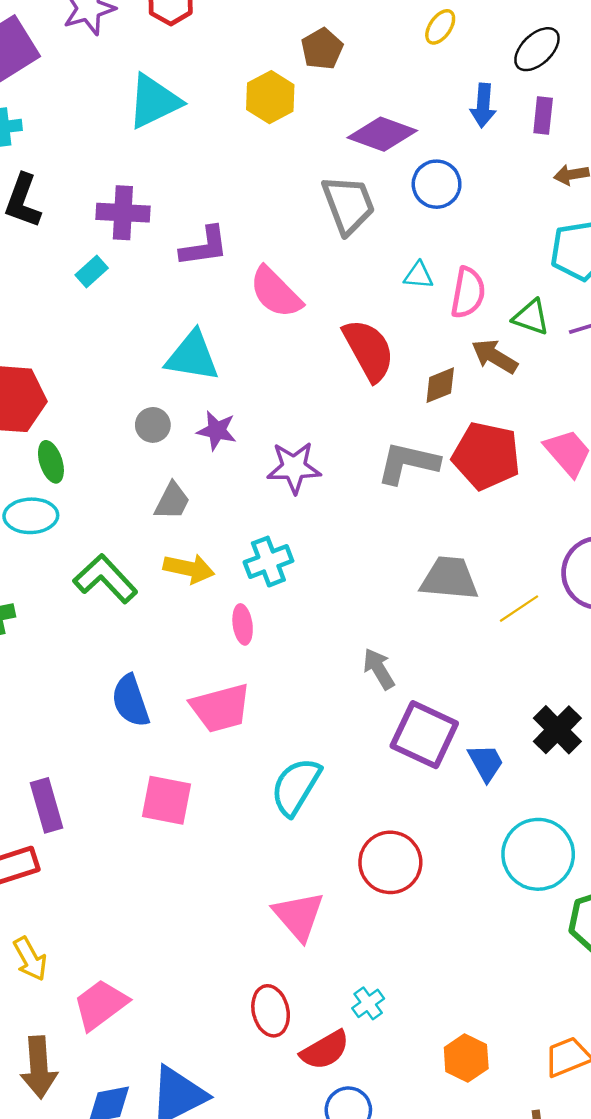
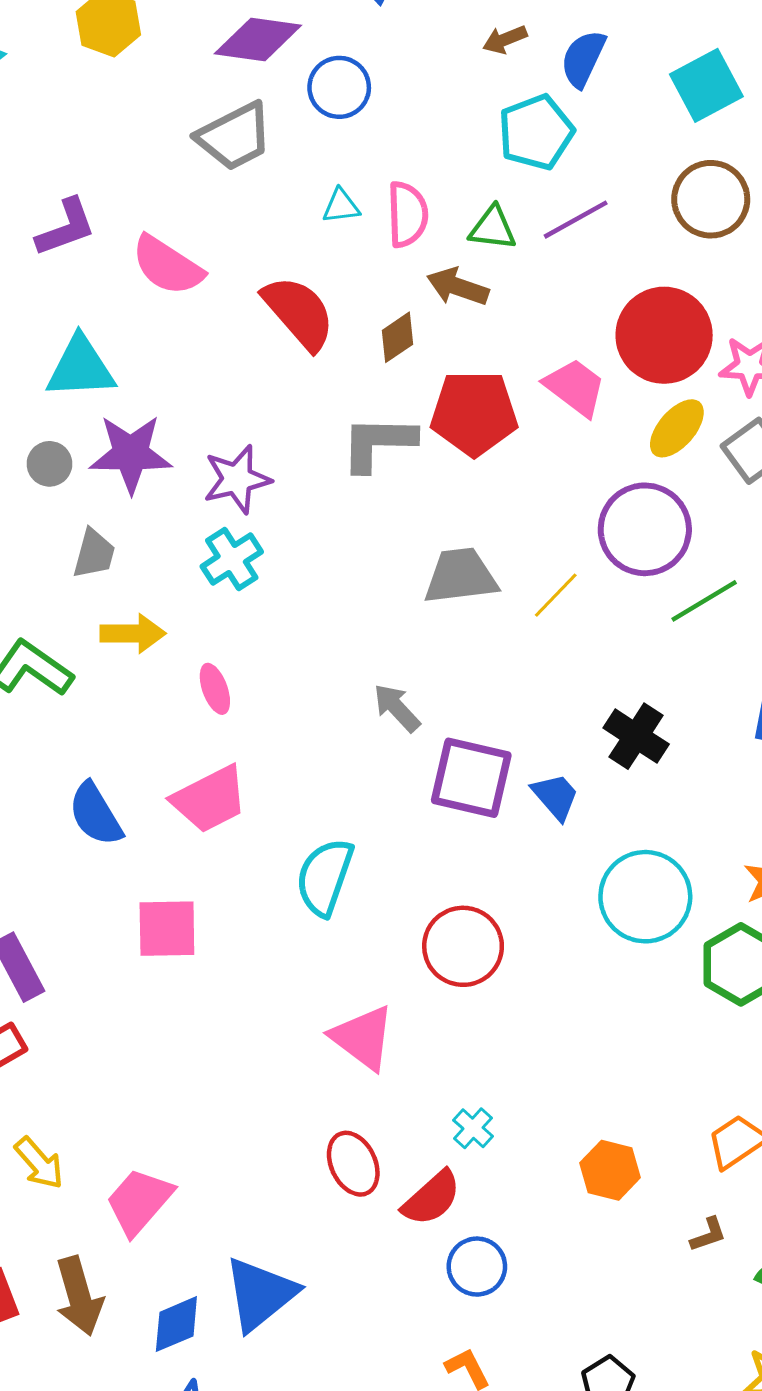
gray trapezoid: (348, 205) -> (235, 136), turned 96
purple star: (217, 431) -> (131, 454), size x1.6
cyan cross: (268, 562) -> (232, 559), moved

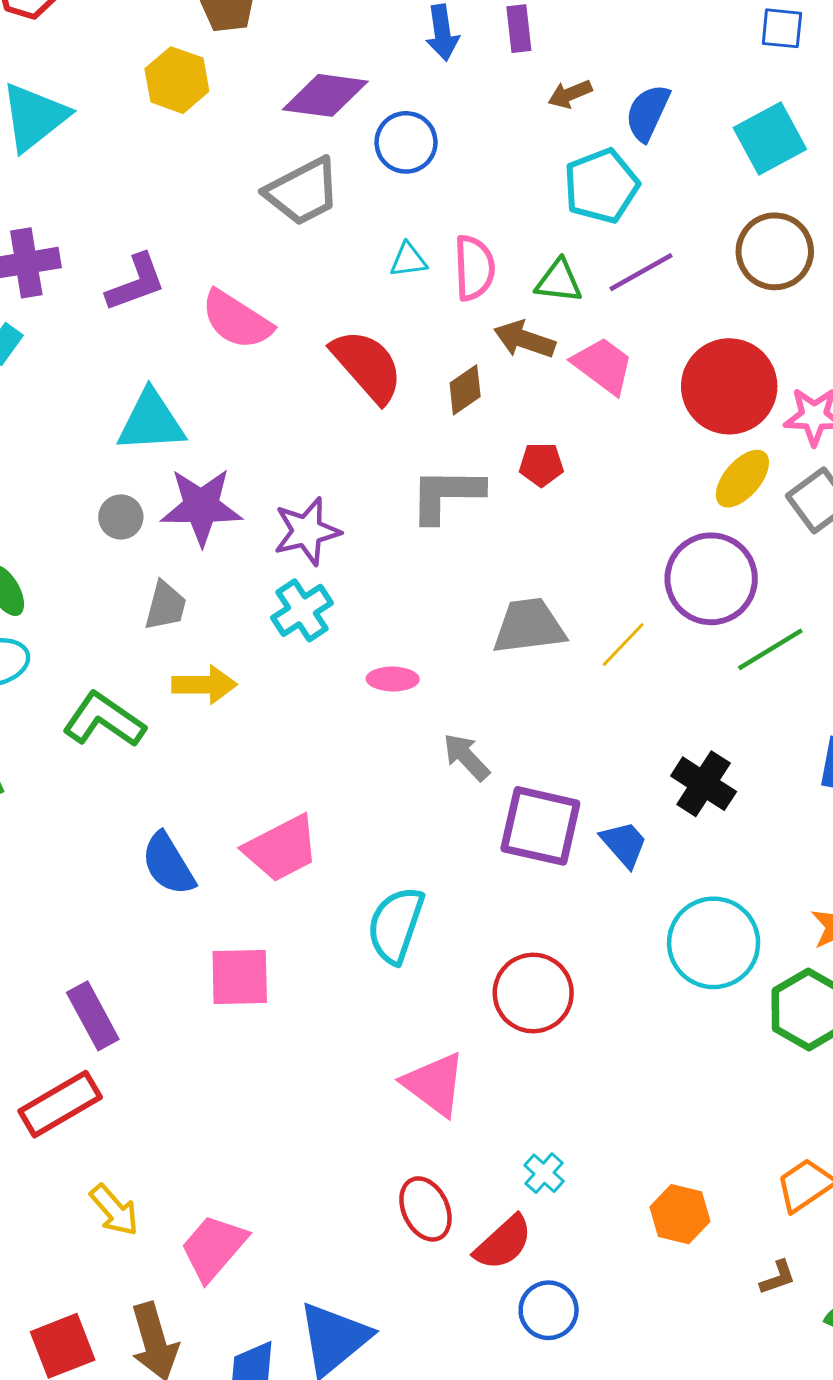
pink trapezoid: (575, 387) -> (603, 366), moved
red pentagon: (474, 413) -> (541, 465), size x0.5
pink ellipse: (215, 689) -> (393, 679), moved, turned -69

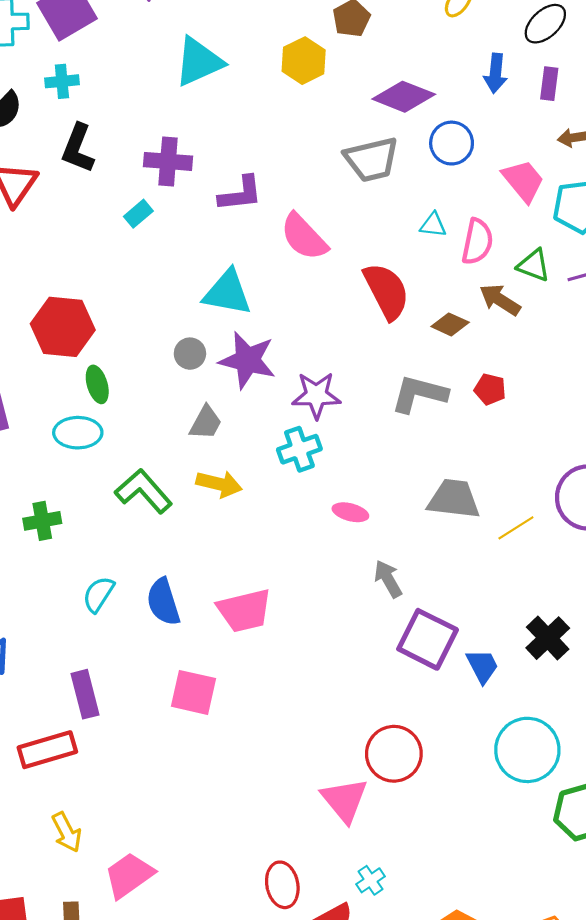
pink trapezoid: (603, 366) -> (523, 181), moved
brown diamond: (465, 390) -> (450, 324), turned 45
cyan semicircle: (396, 925) -> (98, 594), moved, size x0.7
pink triangle: (434, 1084) -> (344, 800), moved

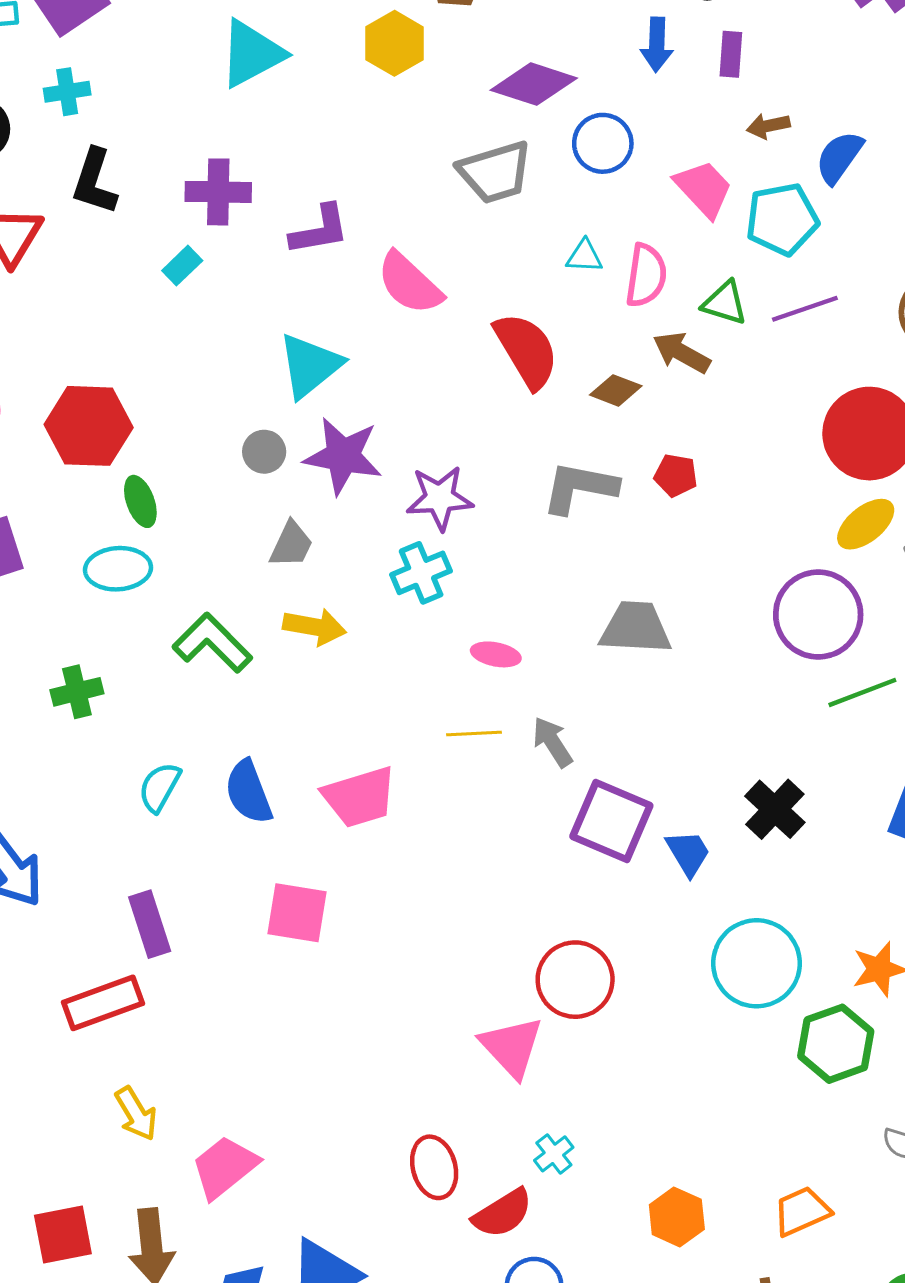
cyan triangle: (227, 293) -> (310, 366), turned -46
yellow line: (516, 528) -> (474, 733), moved, turned 33

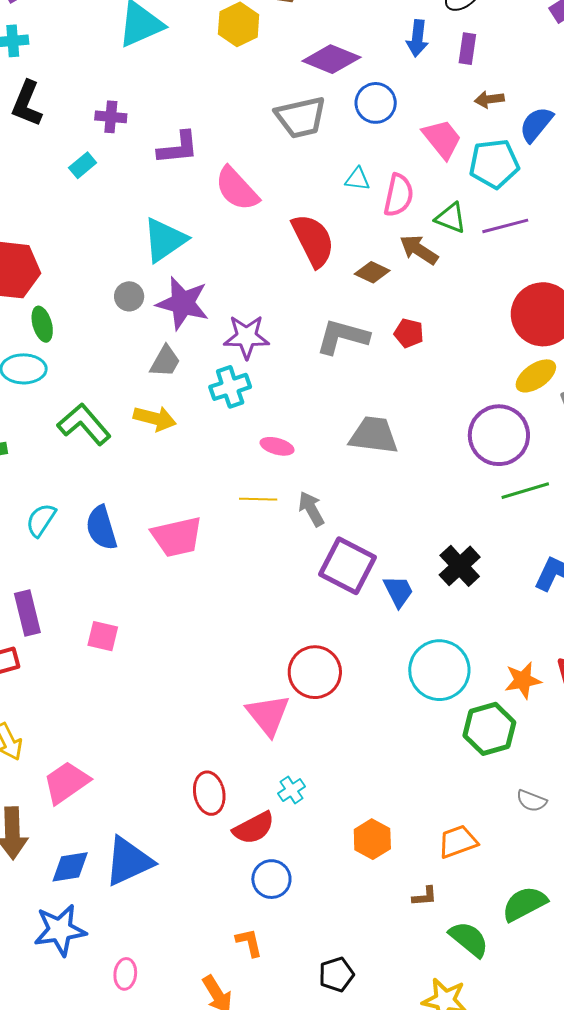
purple cross: (218, 192) -> (111, 117), size x0.7
gray trapezoid: (291, 544) -> (165, 361), moved
pink square: (297, 913) -> (103, 636), moved, size x0.7

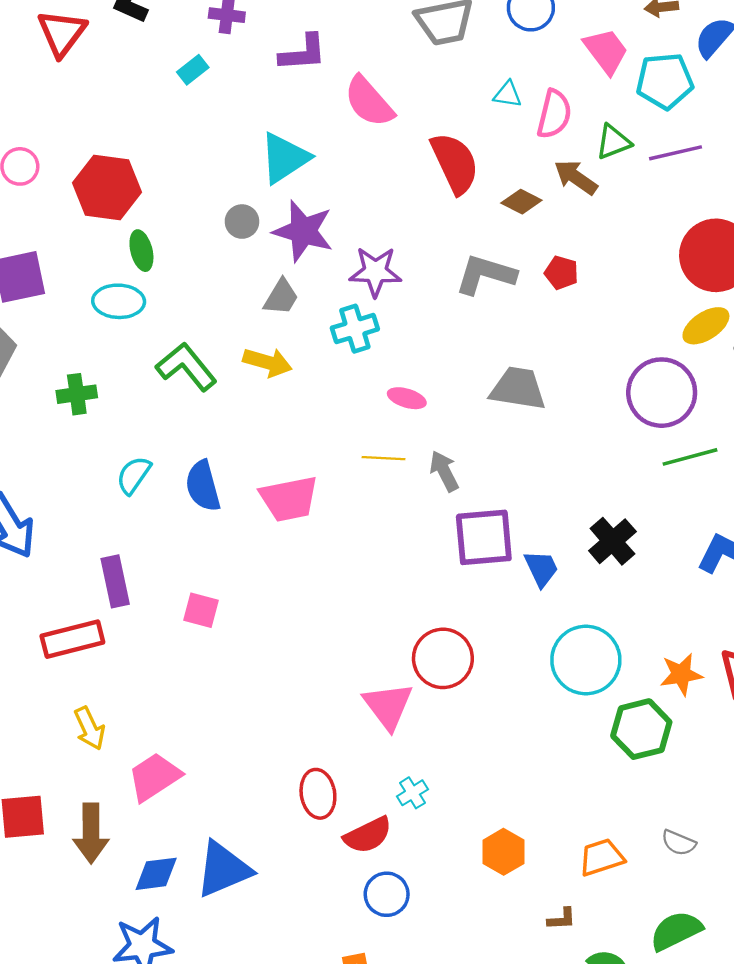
green triangle: (451, 218) -> (613, 142), turned -44
purple square: (348, 566) -> (484, 537), turned -34
gray semicircle: (532, 801) -> (679, 843), moved

